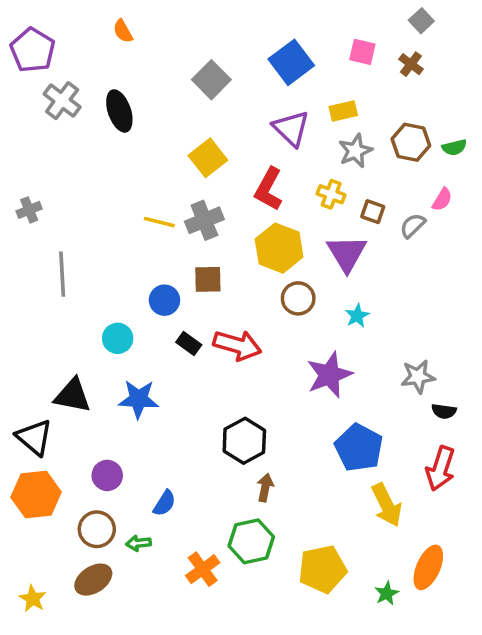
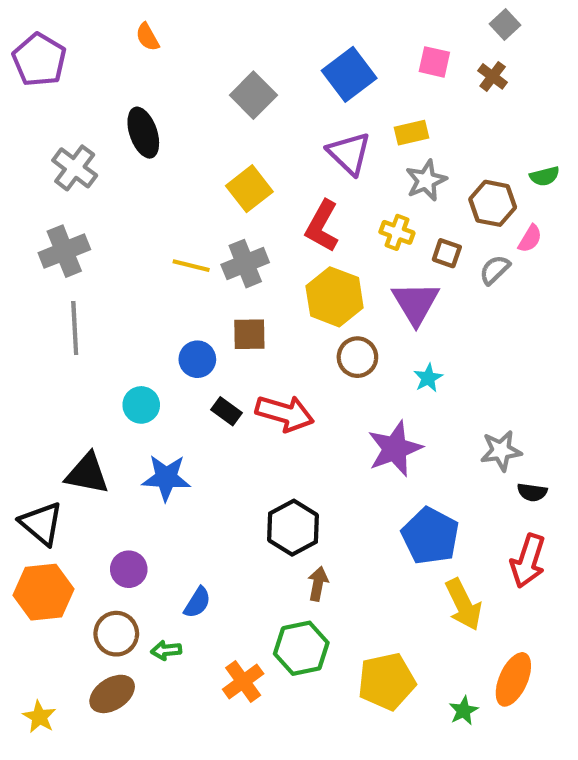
gray cross: (62, 101) -> (75, 168), moved
brown hexagon: (411, 142) -> (493, 203), moved
gray cross: (29, 210) -> (64, 251), moved, size x1.6

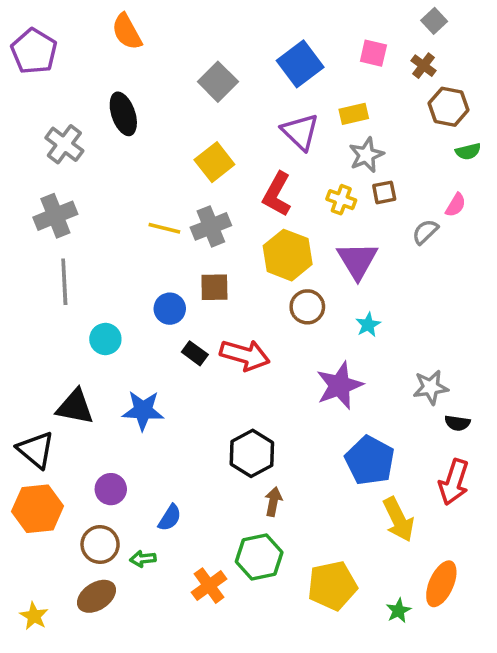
orange semicircle: (147, 37) -> (127, 32), size x1.5
brown hexagon: (493, 203) -> (448, 107), moved
brown square: (447, 253) -> (384, 192), moved, turned -30
cyan circle: (141, 405) -> (105, 339), moved

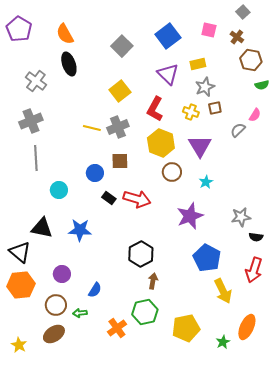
orange semicircle: (127, 32) -> (65, 34), moved

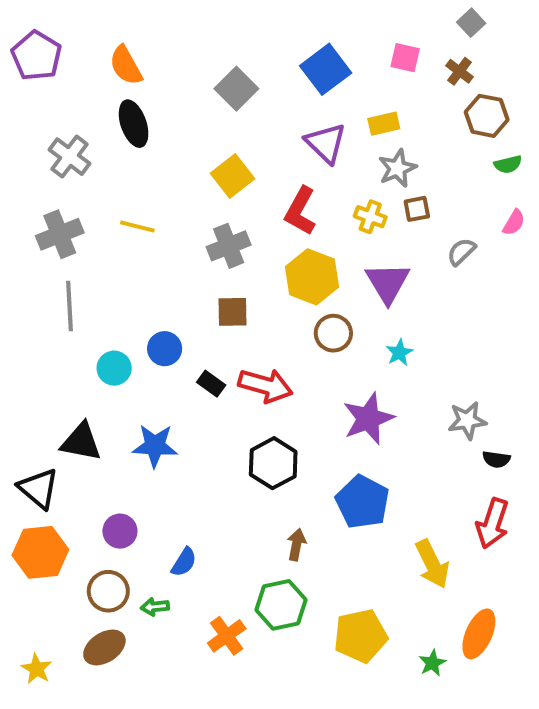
pink semicircle: (255, 115) -> (514, 223), moved
yellow line: (92, 128) -> (137, 226), moved
blue circle: (95, 173) -> (165, 349), moved
black hexagon: (141, 254) -> (273, 463), moved
blue pentagon: (207, 258) -> (362, 502), moved

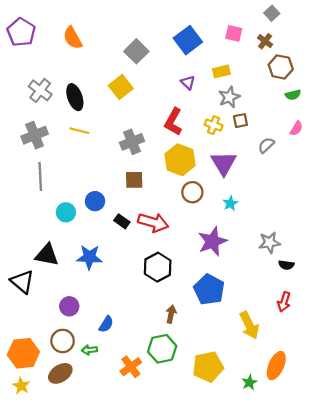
black ellipse: (134, 124) -> (75, 97), moved
purple triangle: (326, 143) -> (188, 83), size x0.6
yellow square: (232, 176) -> (121, 87), moved
red arrow: (492, 523) -> (284, 302), size x0.7
orange hexagon: (40, 552) -> (23, 353), moved

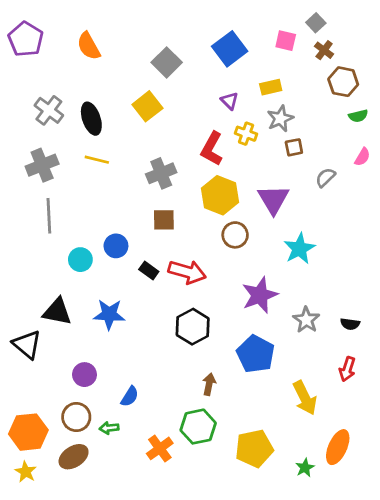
gray square: (272, 13) -> (316, 23), moved
yellow cross: (214, 125) -> (246, 134), moved
cyan star: (230, 203) -> (299, 249), moved, size x1.6
gray star: (270, 243) -> (306, 320), moved, turned -30

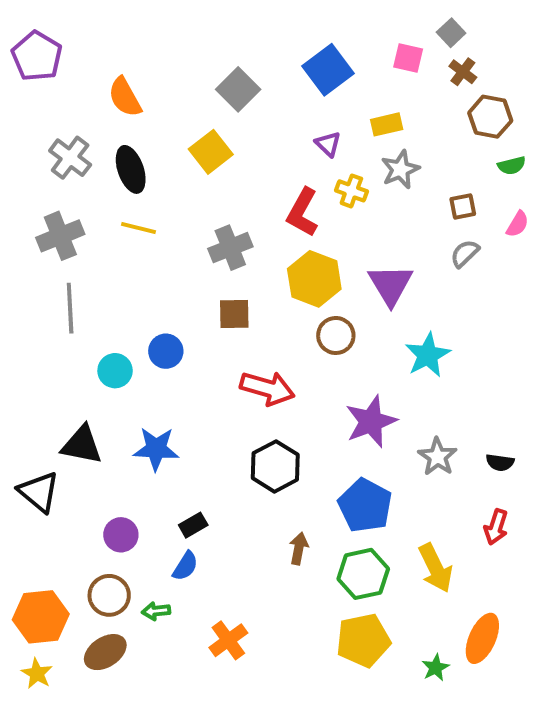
orange semicircle: (89, 46) -> (125, 97), moved
brown square: (294, 147) -> (463, 207), moved
black rectangle: (149, 271) -> (193, 525), moved, turned -66
green hexagon: (198, 427) -> (363, 574), moved

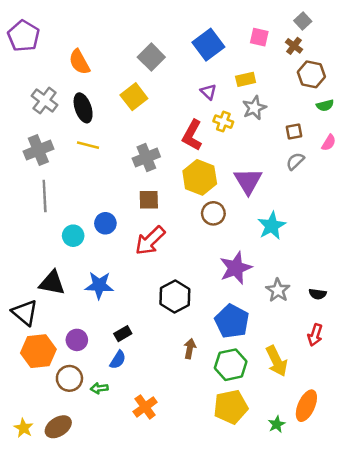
gray square: (451, 33) -> (303, 21), moved
red arrow: (267, 388) -> (150, 241), moved, turned 120
orange hexagon: (41, 617) -> (38, 351), moved
brown ellipse: (105, 652) -> (58, 427), moved

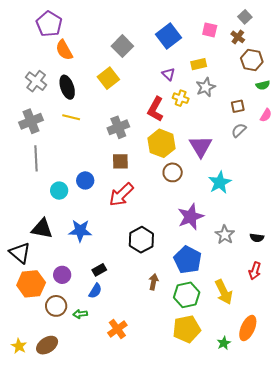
purple pentagon: (24, 36) -> (49, 24), moved

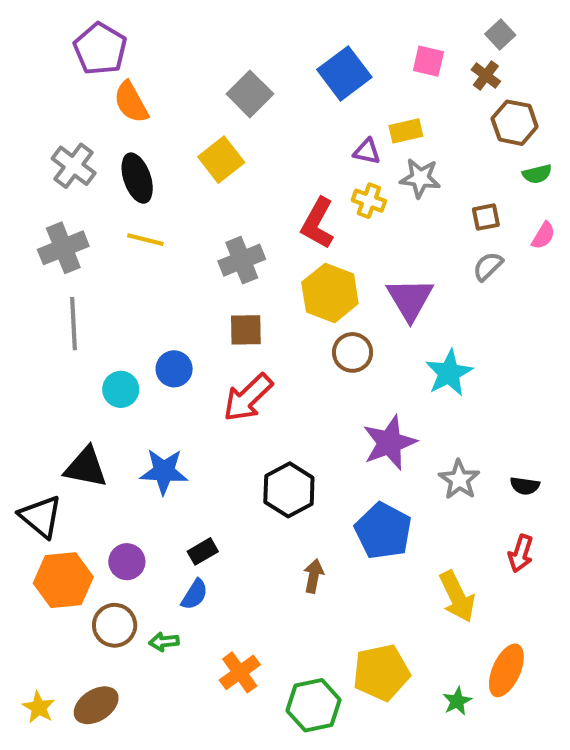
purple triangle: (169, 74) -> (367, 151), moved, turned -32
gray star: (206, 87) -> (420, 178), turned 30
green hexagon: (187, 295) -> (314, 705), moved

